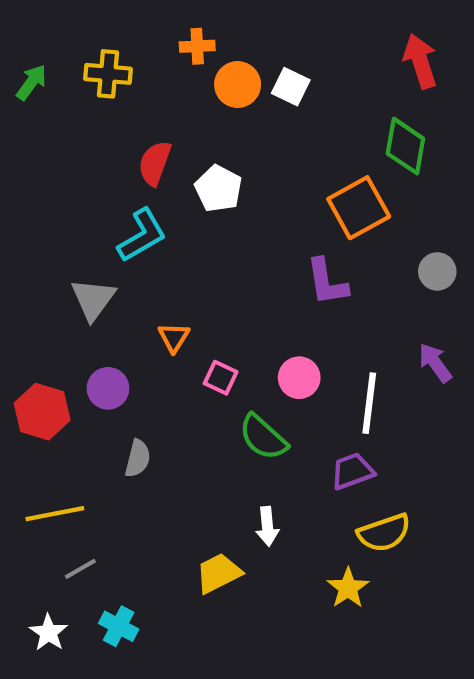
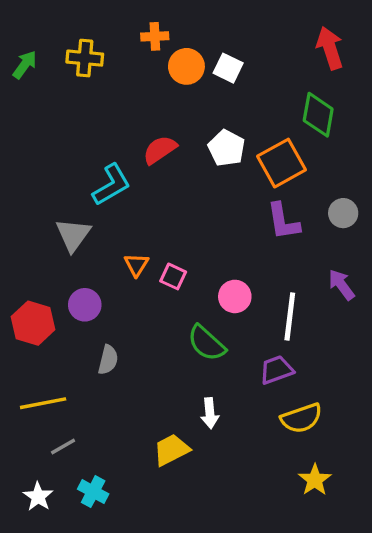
red semicircle: (155, 163) -> (160, 150), moved, turned 36
white pentagon: (218, 189) -> (226, 148), moved
purple L-shape: (327, 282) -> (283, 221), moved
pink square: (221, 378) -> (173, 276), moved
yellow star: (348, 588) -> (315, 480), moved

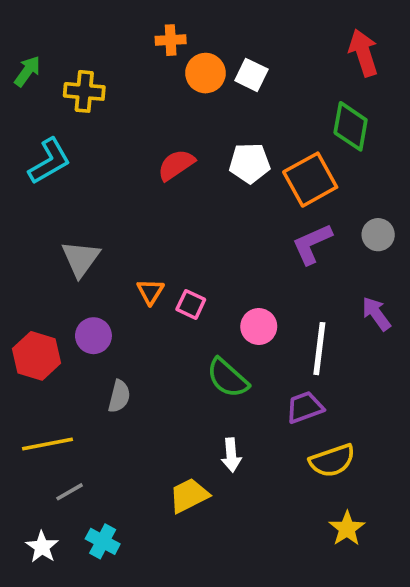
yellow cross: (85, 58) -> (84, 91), moved
white pentagon: (226, 148) -> (250, 163), turned -30
cyan L-shape: (111, 185) -> (49, 161), moved
purple L-shape: (283, 221) -> (312, 244), turned 75

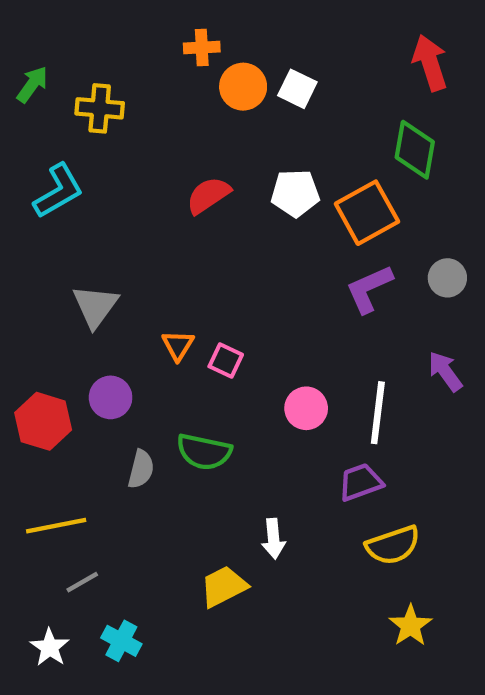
pink circle: (259, 327) -> (306, 408), moved
green semicircle: (228, 378) -> (204, 452), moved, turned -30

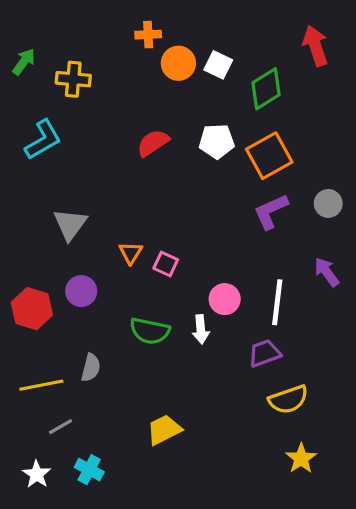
green diamond: (415, 150) -> (266, 89), moved, turned 48
gray semicircle: (141, 469) -> (91, 368), moved
white arrow: (274, 539) -> (201, 329), moved

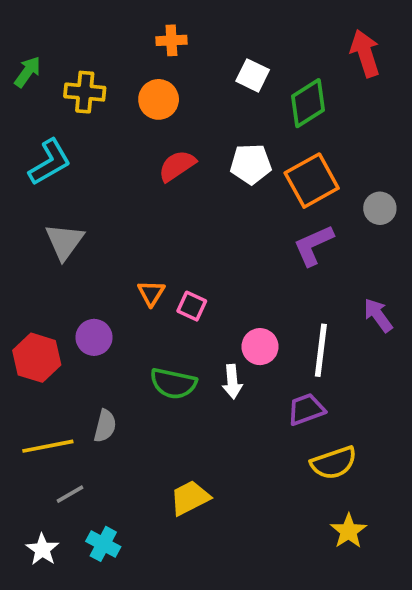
orange circle: (178, 63) -> (159, 99), moved
gray circle: (328, 203) -> (380, 208), moved
gray triangle: (70, 224) -> (64, 241), moved

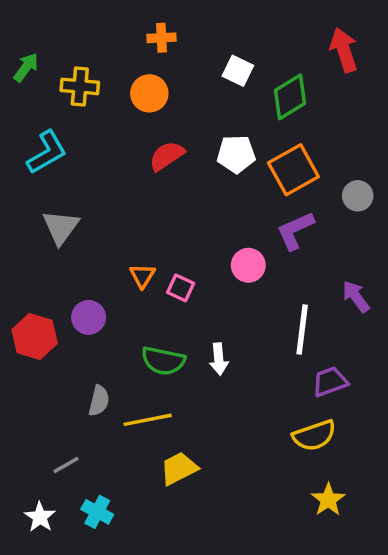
pink circle: (260, 347) -> (248, 265), moved
purple trapezoid: (306, 409) -> (330, 382), moved
yellow line: (48, 446) -> (148, 420), moved

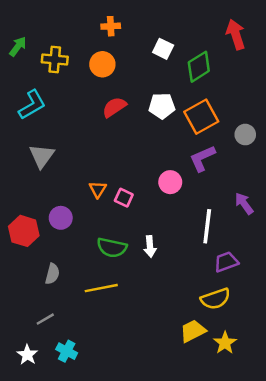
gray semicircle: (99, 401) -> (52, 274), moved
yellow trapezoid: (179, 468) -> (193, 331), moved

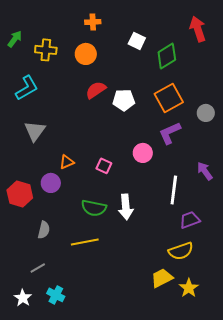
white pentagon: (162, 106) -> (124, 100), moved
orange triangle: (98, 189) -> (67, 162), moved, turned 35
white arrow: (150, 246) -> (126, 207), size x1.4

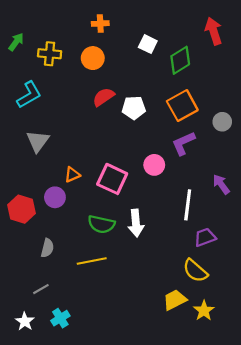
pink square: (104, 166) -> (112, 179), size x1.8
yellow semicircle: (181, 251) -> (195, 271), turned 60
cyan cross: (56, 295) -> (60, 318), turned 30

